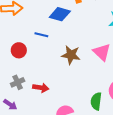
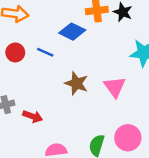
red circle: (19, 50) -> (15, 52), moved

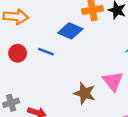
brown star: (77, 83) -> (85, 93), moved

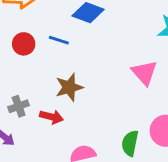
brown star: (85, 93) -> (69, 87), moved, turned -30

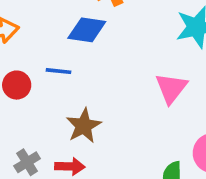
pink triangle: (144, 73) -> (171, 88), turned 32

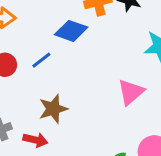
blue line: (58, 71) -> (41, 60), turned -55

